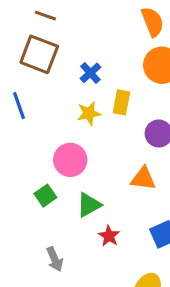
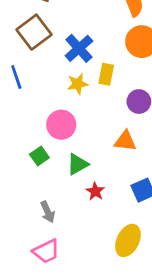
brown square: (39, 54) -> (34, 32), turned 32
blue cross: (90, 73) -> (79, 48), size x1.5

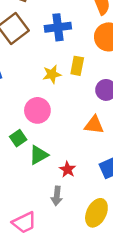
blue cross: (79, 48) -> (58, 27), moved, turned 35
green triangle: (78, 164) -> (39, 155), moved
gray arrow: (48, 212) -> (57, 196), moved, turned 30

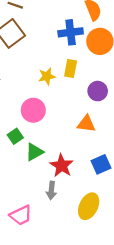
blue cross: (58, 27) -> (71, 32), moved
red star: (68, 169) -> (62, 166), size x1.5

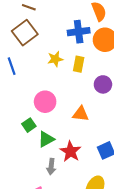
yellow star: (47, 76) -> (55, 59), moved
orange triangle: (86, 124) -> (81, 114), moved
gray arrow: (51, 190) -> (51, 167), moved

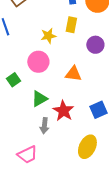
yellow star: (55, 59) -> (48, 36), moved
green square: (29, 125) -> (13, 80), moved

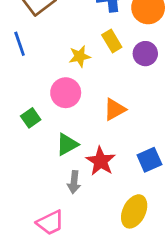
yellow rectangle: (71, 25) -> (112, 41), turned -42
purple circle: (95, 45) -> (145, 54), moved
orange triangle: (73, 74) -> (115, 109), turned -36

